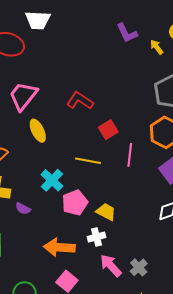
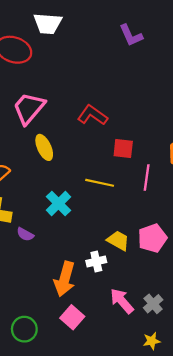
purple L-shape: (127, 33) -> (131, 35), moved
red square: (108, 130) -> (123, 148), turned 36
pink pentagon: (75, 203) -> (152, 238), moved
white cross: (96, 237) -> (96, 261), moved
orange arrow: (59, 247) -> (65, 279), turned -80

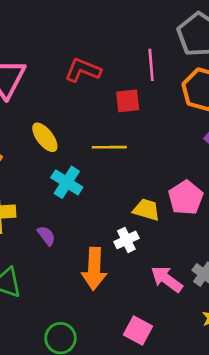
yellow ellipse: (44, 147) -> (45, 137), moved
pink line: (147, 177) -> (151, 65), moved
purple semicircle: (25, 234) -> (46, 236), moved, turned -144
pink square: (72, 317) -> (138, 331), moved

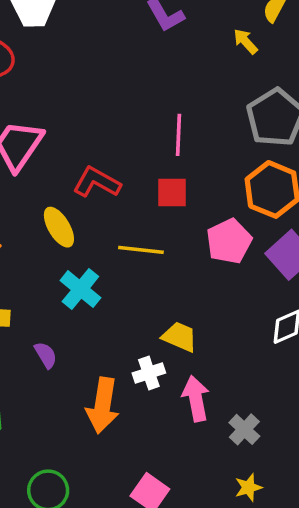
pink line: (151, 65) -> (179, 135), moved
red L-shape: (83, 70) -> (97, 182), moved
pink pentagon: (186, 198) -> (229, 241), moved
pink arrow: (167, 279) -> (196, 399), moved, turned 36

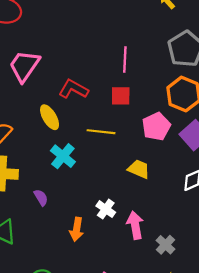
yellow trapezoid: (180, 337) -> (139, 169), moved
white cross: (149, 373) -> (106, 209), turned -36
orange arrow: (103, 405) -> (77, 229), size x0.7

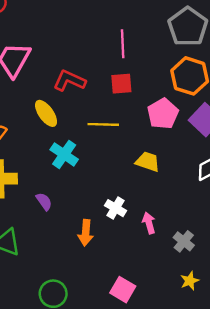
pink arrow: (135, 225) -> (149, 223), size x0.7

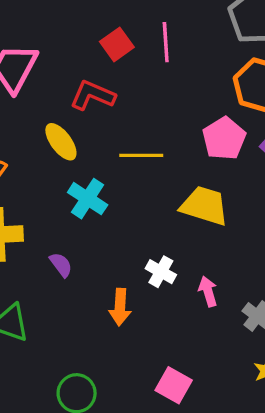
red square: (121, 84) -> (117, 44), moved, turned -30
yellow trapezoid: (148, 162) -> (204, 206), size x1.4

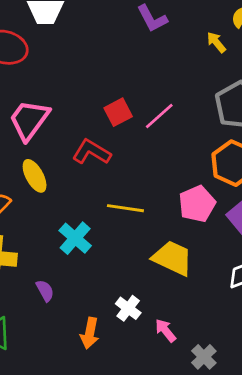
pink line: (166, 42) -> (159, 116), turned 44
yellow ellipse: (61, 142) -> (35, 176), moved
pink arrow: (208, 291) -> (165, 330), turned -30

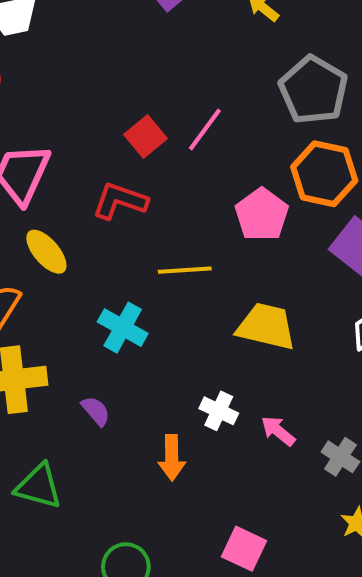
pink pentagon: (197, 204) -> (262, 215), moved

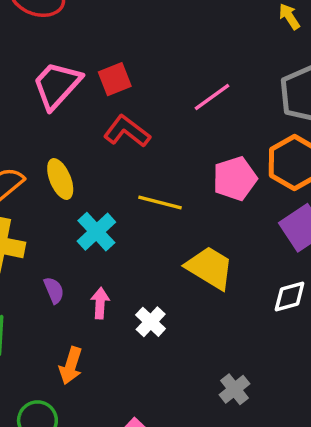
red square: (146, 136) -> (115, 79), moved
yellow ellipse: (46, 252) -> (60, 179), moved
pink arrow: (278, 431) -> (100, 303), moved, turned 36
orange arrow: (172, 458) -> (71, 366), moved

